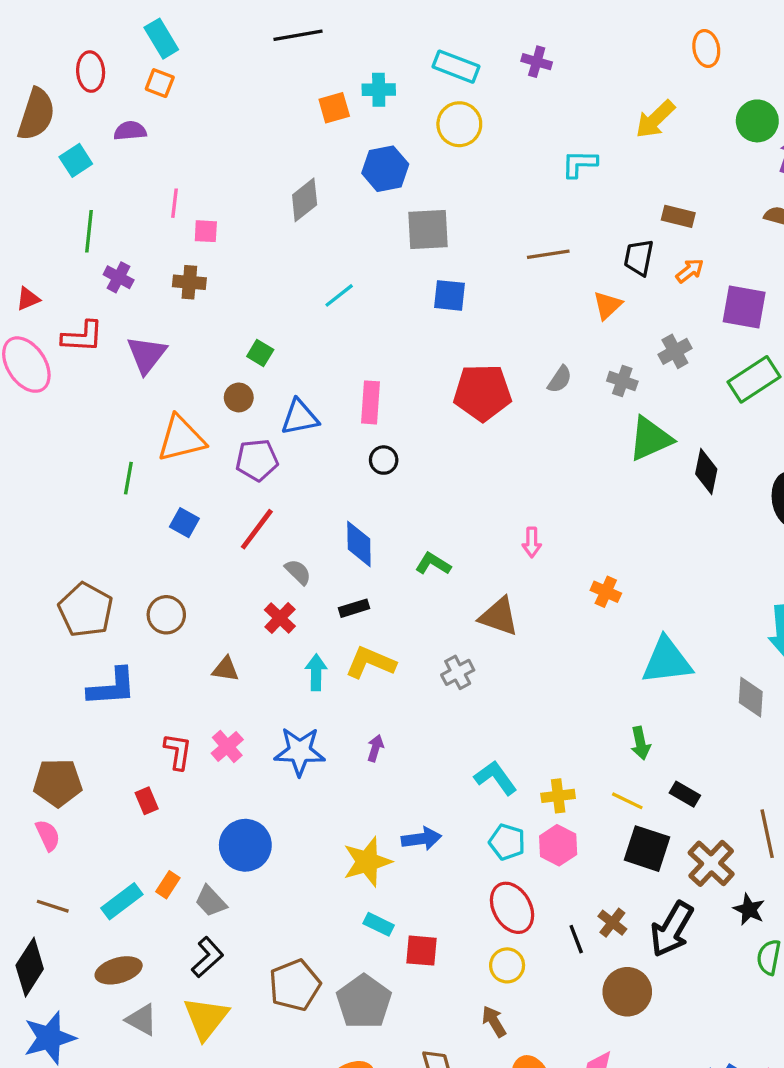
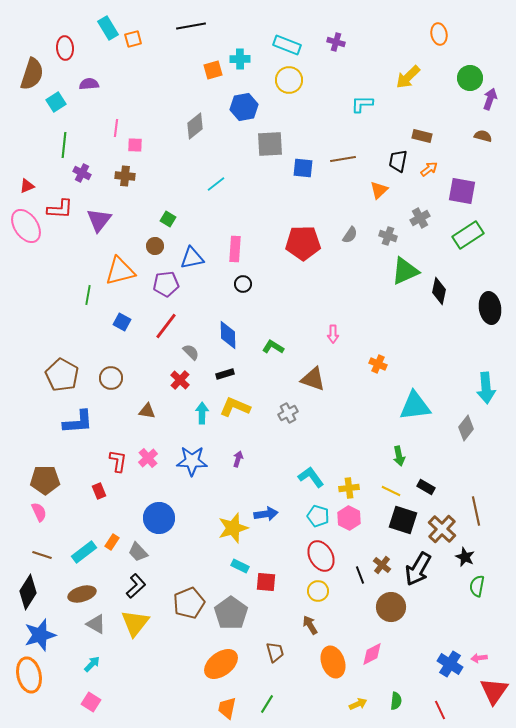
orange square: (160, 83) -> (133, 39), moved, turned -36
blue square: (449, 295) -> (303, 168), moved
gray diamond: (751, 697) -> (466, 428), turned 35

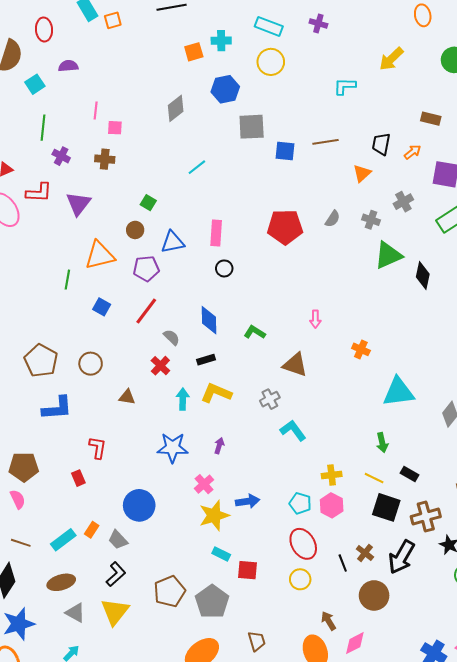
brown rectangle: (422, 136) -> (431, 119), moved
pink cross: (148, 458) -> (204, 484), moved
cyan L-shape: (311, 477) -> (293, 430), moved
brown cross: (442, 529) -> (426, 517), turned 32
brown arrow: (310, 625) -> (329, 621), moved

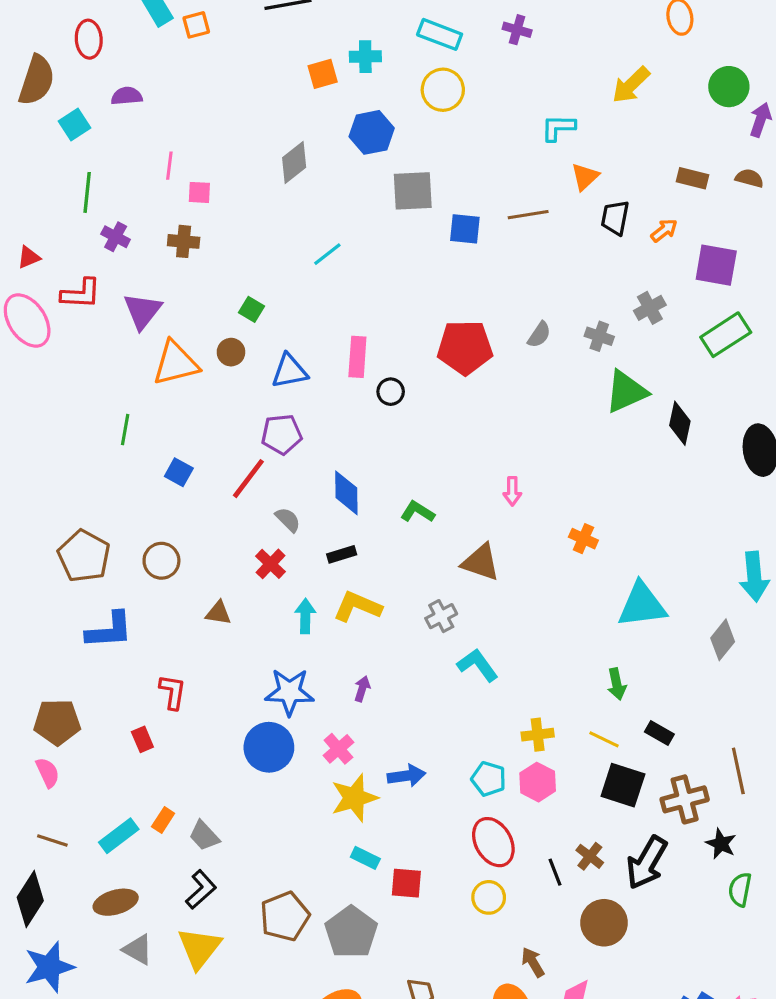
orange triangle: (362, 173) -> (585, 177), moved
orange triangle: (100, 255) -> (176, 363), moved
purple pentagon: (146, 268) -> (282, 434), moved
black circle: (224, 268) -> (391, 392), moved
blue circle: (139, 505) -> (269, 747), moved

